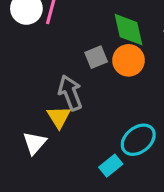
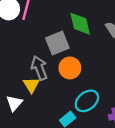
gray square: (96, 57) -> (57, 43), size x1.5
orange circle: (128, 60) -> (70, 68), moved

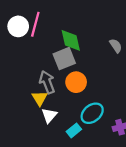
green diamond: (80, 24) -> (71, 40), moved
white triangle: (14, 103) -> (49, 115), moved

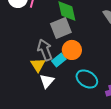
cyan ellipse: (92, 113) -> (87, 79), turned 70
cyan rectangle: (74, 130) -> (59, 60), moved

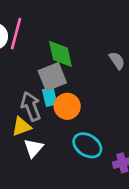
cyan rectangle: (59, 60) -> (50, 97), moved, turned -64
yellow triangle: (38, 65) -> (21, 127), turned 42

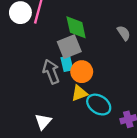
yellow triangle: (21, 127) -> (79, 93), moved
white triangle: (34, 148) -> (43, 122), moved

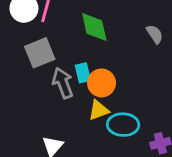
gray square: (69, 47) -> (40, 53), moved
cyan ellipse: (99, 105) -> (123, 125), turned -30

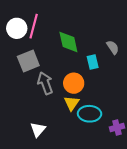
cyan rectangle: (83, 73) -> (93, 62), moved
yellow triangle: (99, 110) -> (72, 103), turned -35

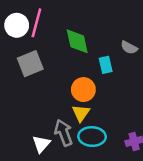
gray semicircle: (113, 47) -> (129, 48), turned 152
gray arrow: (45, 83) -> (64, 133), moved
cyan ellipse: (90, 114) -> (92, 137), moved

